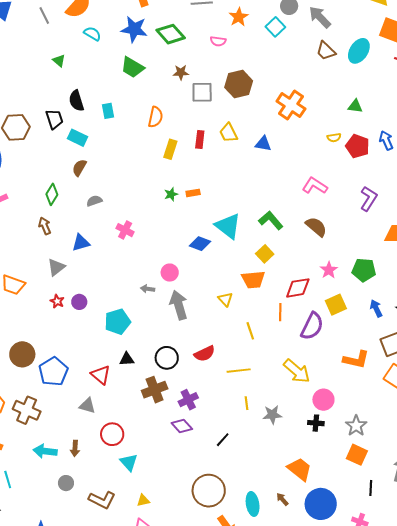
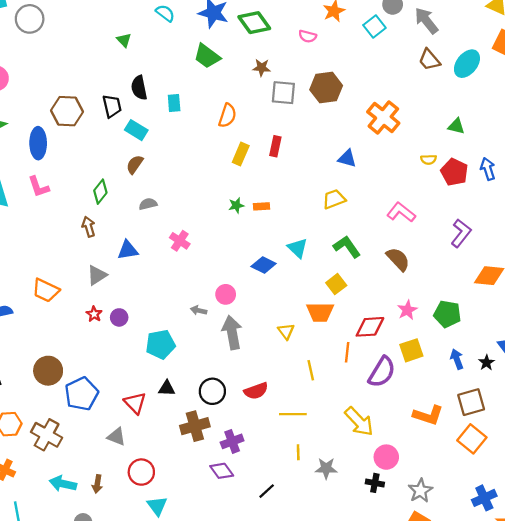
yellow trapezoid: (228, 133) -> (334, 199), moved, turned 90
cyan triangle: (228, 226) -> (298, 248), size x0.7

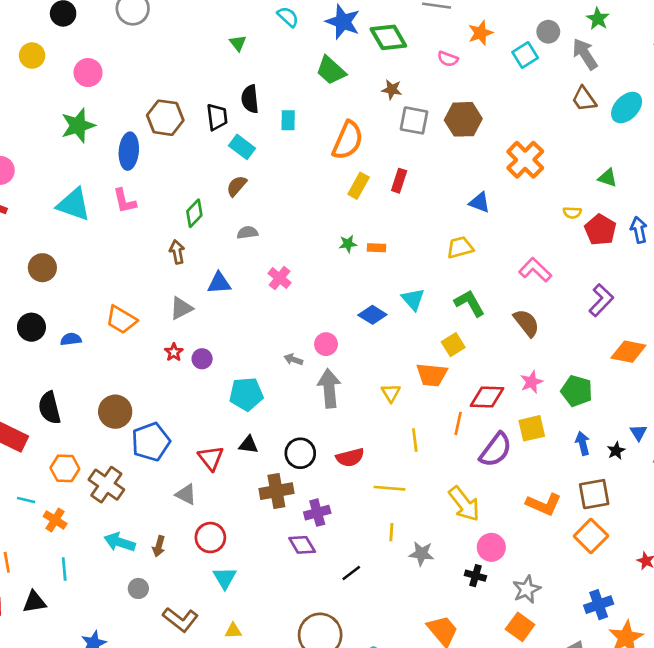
orange semicircle: (227, 116) -> (348, 140), size x1.4

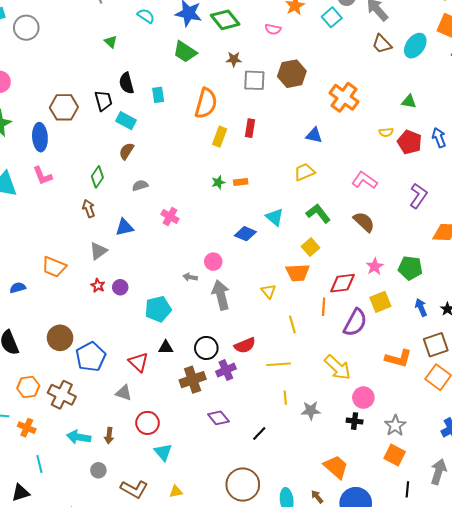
purple cross: (317, 513) -> (226, 370), moved

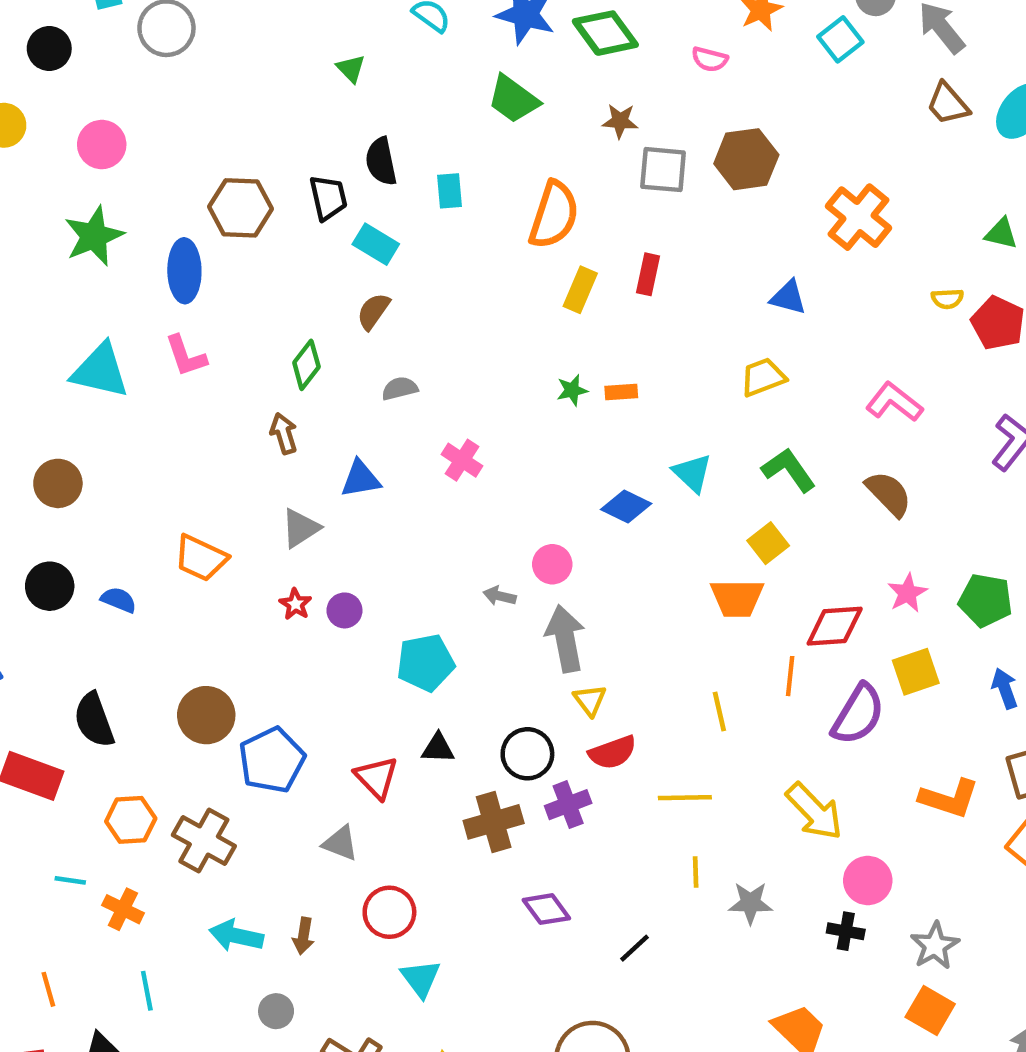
blue semicircle: (18, 288) -> (119, 600), turned 35
yellow triangle: (268, 291) -> (590, 700), moved

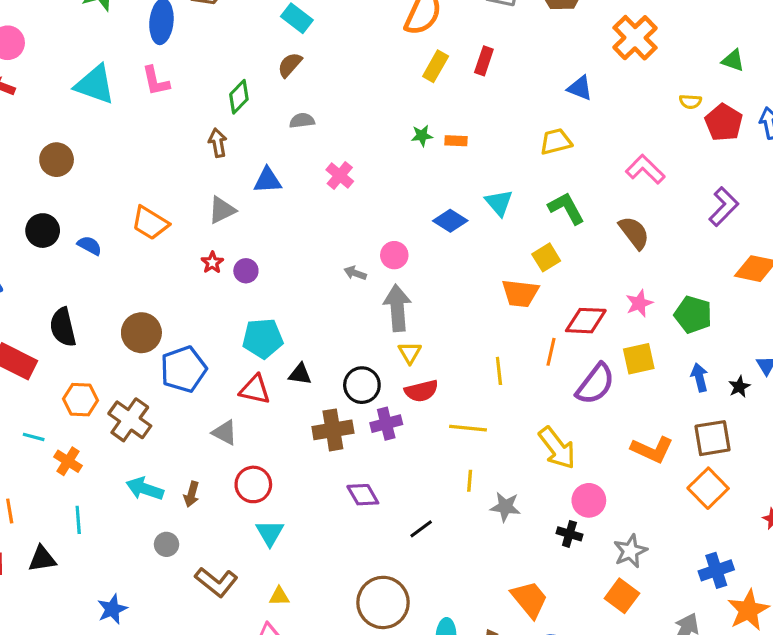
cyan pentagon: (425, 663) -> (263, 338), moved
red triangle: (376, 777) -> (255, 390), turned -40

